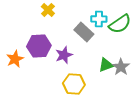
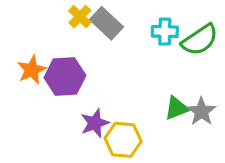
gray rectangle: (84, 32) -> (107, 23), moved
purple star: (64, 55) -> (95, 123), moved
orange star: (15, 59) -> (32, 70), moved

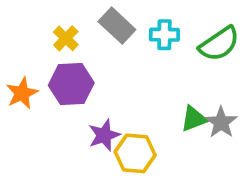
yellow cross: (80, 17) -> (66, 38), moved
cyan cross: (165, 32) -> (164, 35), moved
orange star: (32, 70) -> (22, 93), moved

